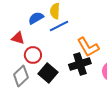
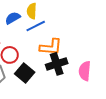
orange L-shape: (88, 47) -> (51, 47), moved, turned -55

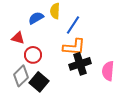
blue line: (36, 26) -> (73, 25), moved, turned -30
black square: (25, 73) -> (39, 82), moved

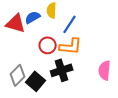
red triangle: (18, 38) -> (16, 23), moved, size x1.5
red circle: (33, 55) -> (48, 45), moved
black cross: (80, 64) -> (62, 70), moved

